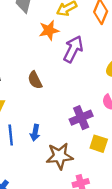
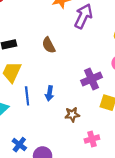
brown star: (60, 156) -> (72, 114), size x0.6

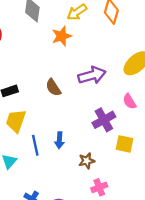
purple arrow: (83, 16) -> (92, 75), moved, turned 55
pink cross: (92, 139) -> (99, 187), moved

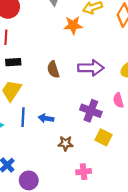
purple cross: (104, 120) -> (91, 111), turned 35
blue arrow: (59, 140) -> (46, 118), turned 80
pink cross: (99, 187) -> (84, 172), moved

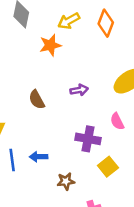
purple arrow: (91, 68) -> (79, 90), size x0.6
yellow square: (104, 137) -> (108, 167), turned 35

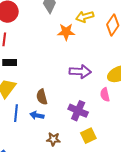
purple arrow: (79, 90) -> (80, 72), size x1.5
brown semicircle: (37, 100) -> (42, 97), moved
pink semicircle: (117, 121) -> (105, 95), moved

